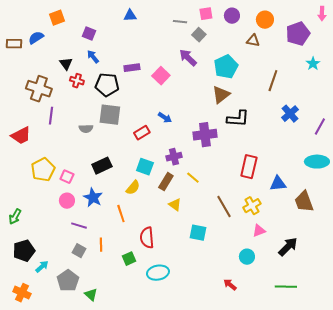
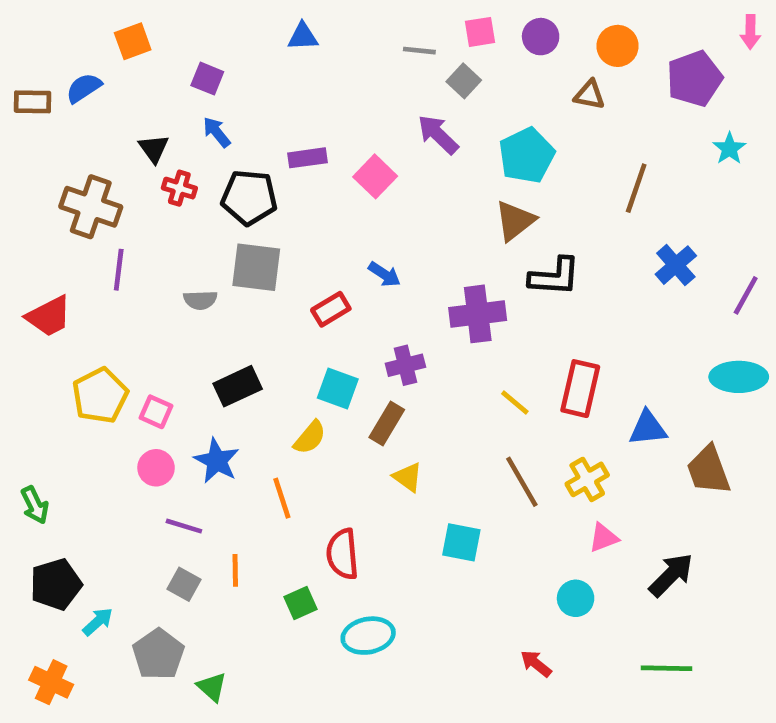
yellow line: (193, 178) -> (515, 403), moved
green arrow: (15, 217) -> (35, 505), turned -56

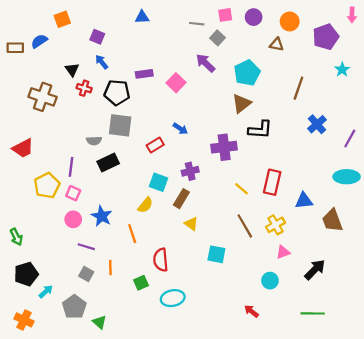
purple line: (119, 270) -> (71, 167), moved
black rectangle: (238, 386) -> (108, 163), moved

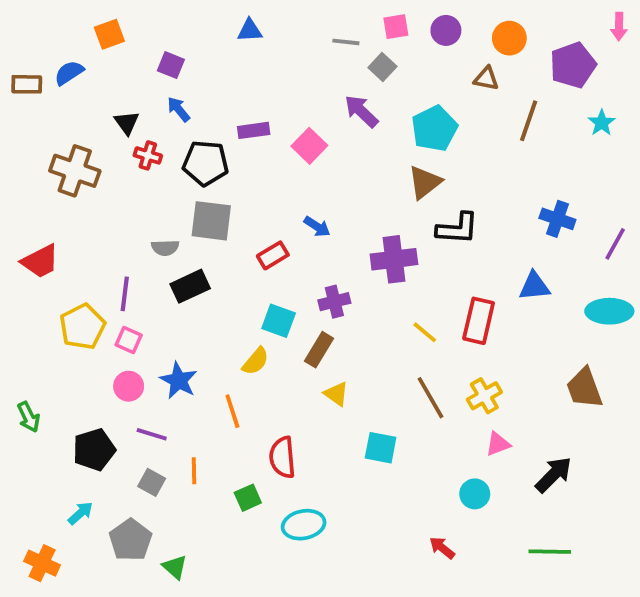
brown line: (298, 88) -> (529, 121), moved
blue cross: (317, 124) -> (557, 219), turned -30
blue triangle: (304, 201) -> (534, 286), moved
black pentagon: (26, 274) -> (94, 450), moved

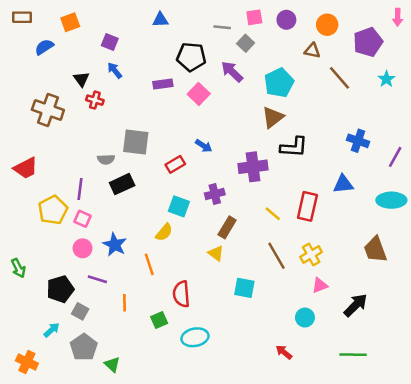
brown rectangle: (27, 84) -> (22, 17), moved
brown line: (529, 121) -> (340, 78), turned -60
black pentagon: (206, 163) -> (191, 57), moved
brown rectangle: (319, 350) -> (227, 227), moved
gray square: (152, 482) -> (80, 311), moved

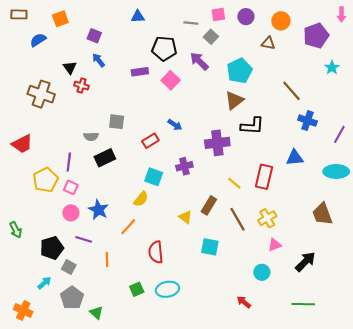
brown line: (340, 78) -> (292, 91), moved
gray square: (136, 142) -> (117, 122), size x0.7
brown rectangle: (227, 227) -> (209, 205), moved
orange line: (149, 264) -> (128, 227), turned 60
green square: (159, 320) -> (137, 289), moved

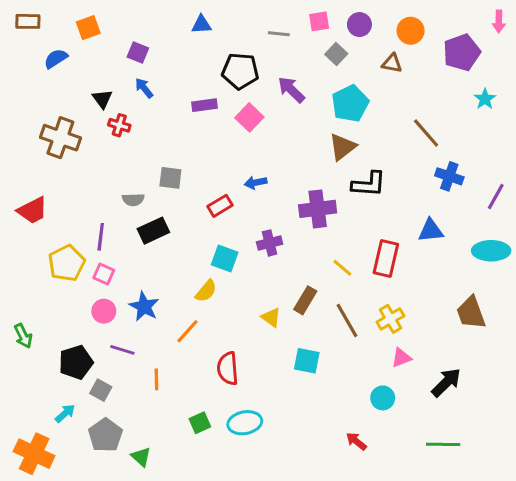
gray square: (211, 37) -> (336, 54), moved
blue arrow: (175, 125) -> (256, 183), turned 136
orange cross: (23, 310) -> (34, 454), size x1.4

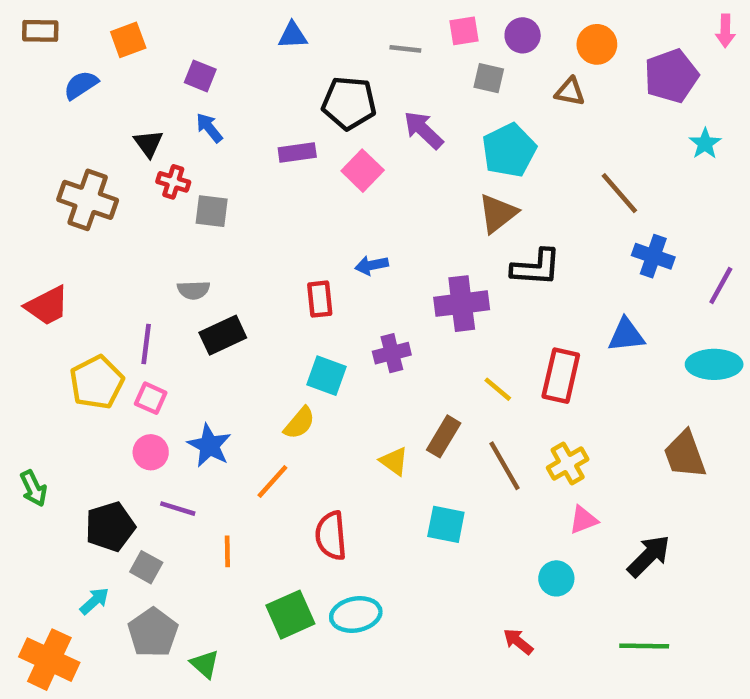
gray square: (336, 54) -> (489, 78), turned -30
gray square: (170, 178) -> (212, 211), moved
red rectangle: (220, 206) -> (320, 299), turned -65
green square: (200, 423) -> (290, 615), size x1.5

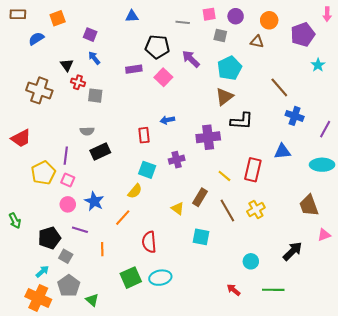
pink triangle: (583, 520) -> (324, 235), moved
green line: (644, 646) -> (273, 290), moved
orange cross: (49, 660) -> (38, 298), moved

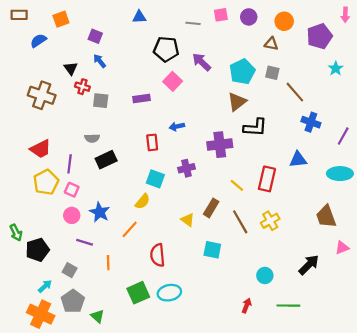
gray square: (220, 36) -> (272, 73), moved
purple rectangle: (134, 69) -> (141, 98), moved
red trapezoid: (21, 138) -> (41, 149), moved
black pentagon: (49, 238) -> (37, 250), moved
red arrow: (234, 290) -> (247, 306), turned 72

